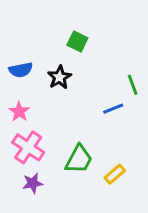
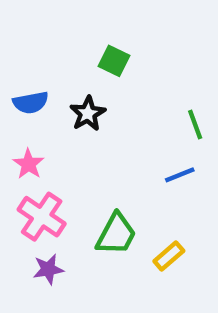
blue line: (113, 109) -> (180, 175), moved

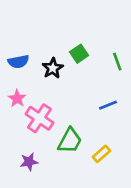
green square: (114, 61) -> (79, 54), moved, turned 30
green line: (195, 125) -> (117, 62), moved
pink cross: (42, 217) -> (40, 118), moved

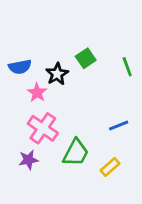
pink star: (17, 98) -> (37, 93), moved
blue line: (108, 105) -> (119, 125), moved
purple star: (29, 162) -> (28, 160), moved

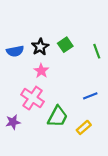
black star: (57, 74) -> (40, 47), moved
pink star: (37, 93) -> (41, 71), moved
purple star: (28, 160) -> (13, 122), moved

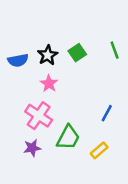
green line: (97, 51) -> (115, 50), moved
blue line: (90, 96) -> (107, 113), turned -40
purple star: (13, 122) -> (32, 148), moved

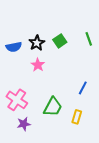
pink cross: (39, 116) -> (17, 100), moved
purple star: (32, 148) -> (24, 124), moved
yellow rectangle: (99, 150) -> (77, 117), turned -32

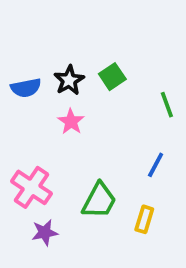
green line: (89, 39) -> (167, 105), moved

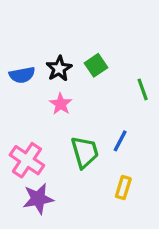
blue line: (156, 165) -> (120, 141), moved
green trapezoid: (99, 201) -> (85, 152), moved, turned -44
purple star: (45, 232) -> (38, 199), size x1.4

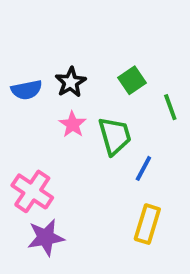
green square: (96, 65) -> (132, 80), moved
green trapezoid: (85, 152) -> (115, 136), moved
yellow rectangle: (123, 187) -> (147, 224), size x1.4

